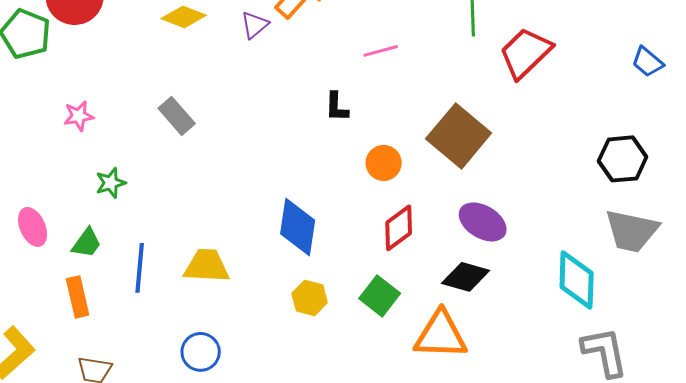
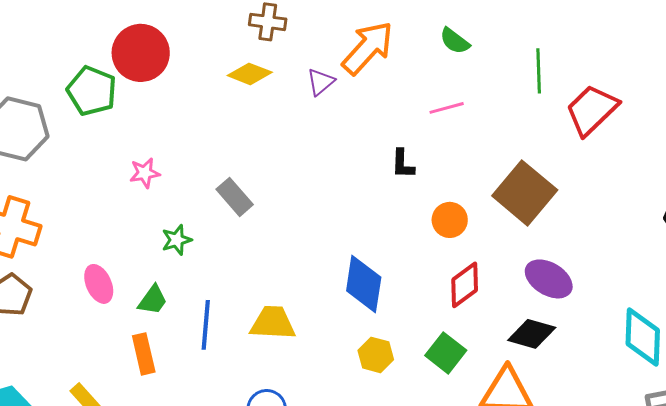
gray rectangle: (177, 116) -> (235, 197), moved

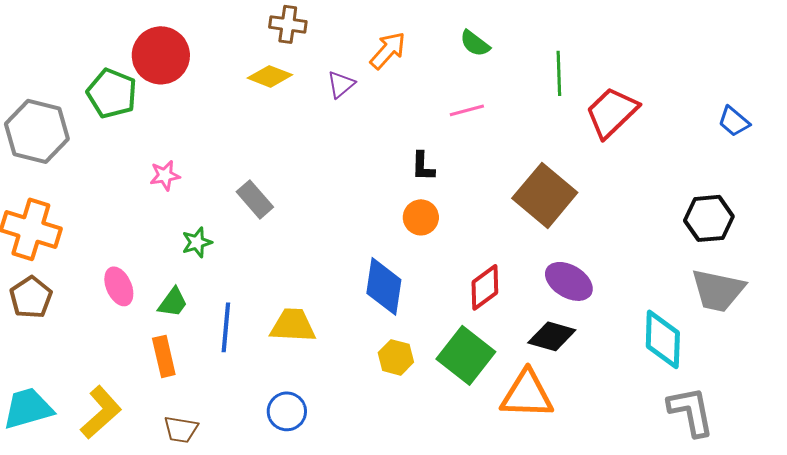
orange arrow: (368, 48) -> (388, 50), size x0.7
orange circle: (450, 220) -> (421, 217), moved
green square: (446, 353) -> (466, 355), size x1.4

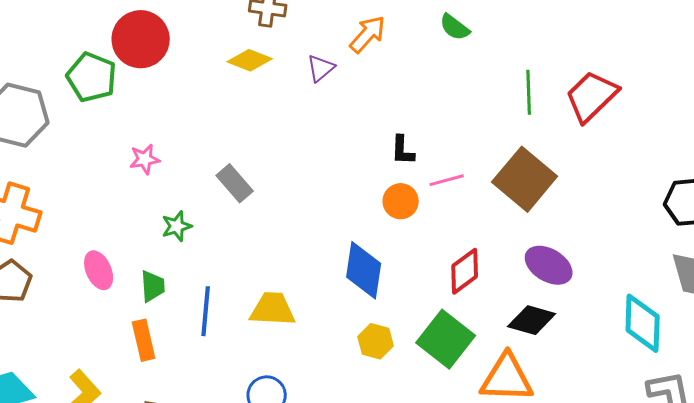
green line: (559, 73) -> (529, 92), moved
pink line: (467, 110) -> (447, 180), moved
green trapezoid: (173, 302) -> (153, 286), turned -40

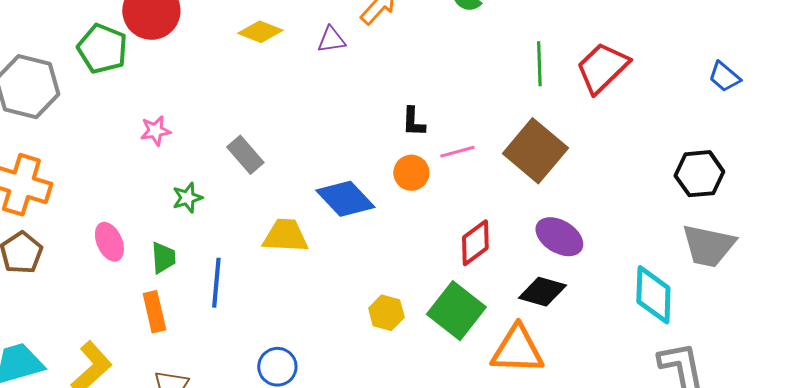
purple triangle: (321, 68) -> (331, 40), turned 32
blue diamond: (364, 270) -> (345, 199), moved, turned -52
yellow trapezoid: (273, 309) -> (285, 236), moved

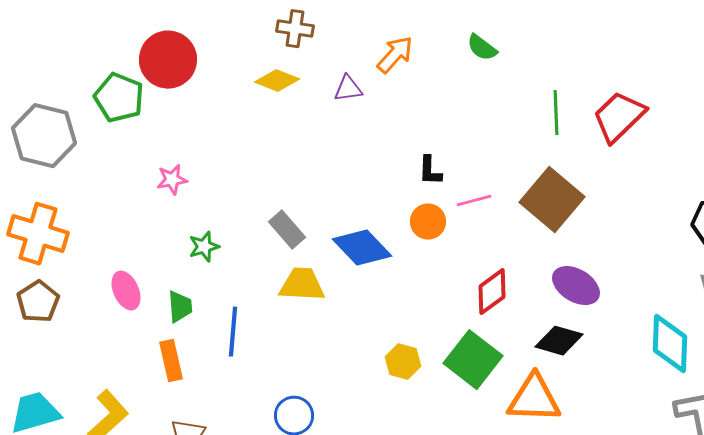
gray rectangle: (245, 155) -> (287, 230), moved

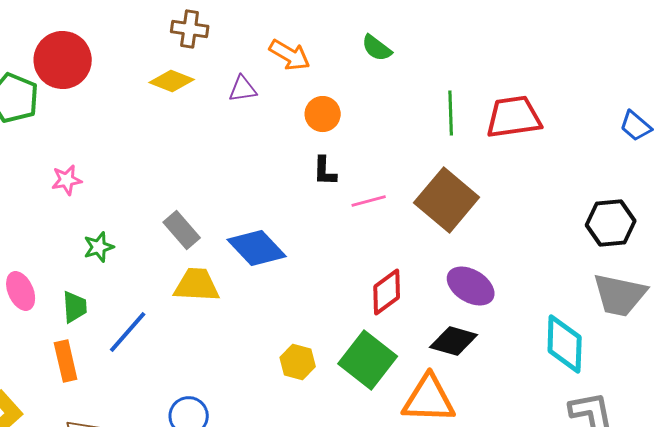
orange arrow: (395, 55) -> (290, 55), turned 78
red trapezoid: (619, 117) -> (514, 117), turned 36
orange circle: (428, 222) -> (323, 114), moved
blue line: (233, 332) -> (128, 332), turned 36

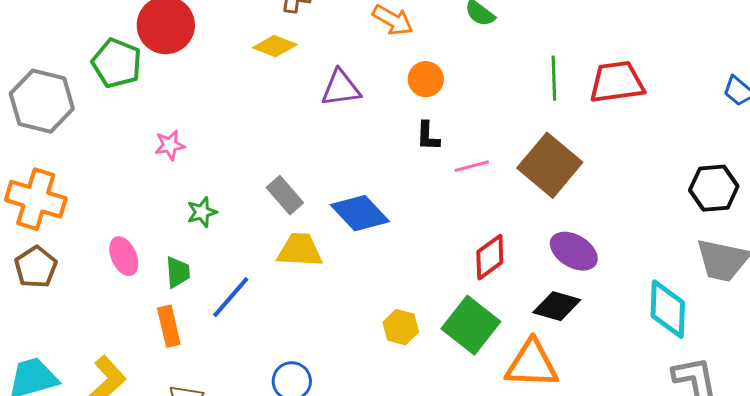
purple triangle: (243, 89) -> (341, 88), moved, size x1.4

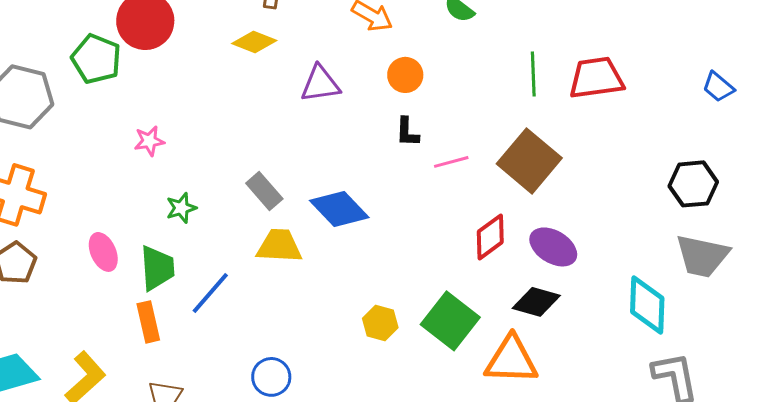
red diamond: (490, 257) -> (490, 237), moved
green trapezoid: (178, 272) -> (157, 268), size x1.4

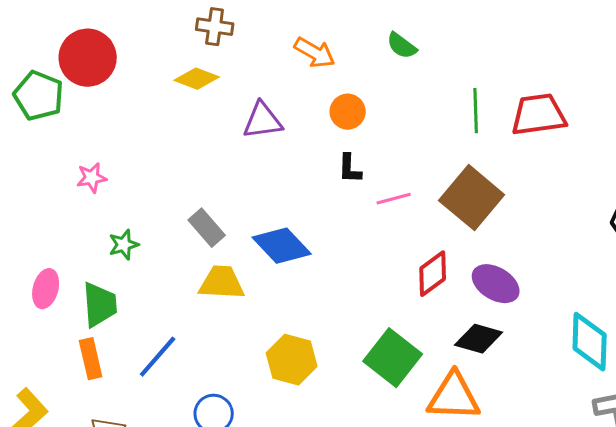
pink ellipse: (103, 252) -> (46, 289), turned 39
blue line: (210, 293) -> (158, 357), moved
yellow hexagon: (380, 323) -> (292, 360), moved, size x1.4

